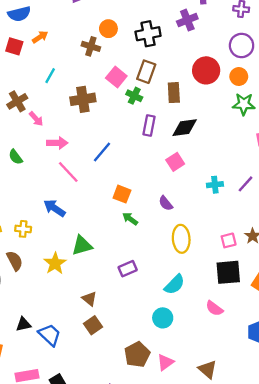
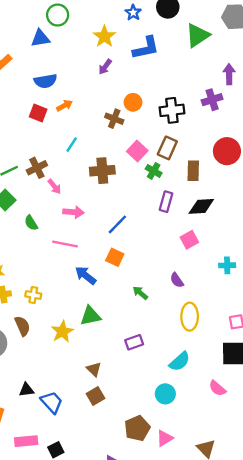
pink line: (68, 172) -> (65, 244), moved, turned -40
orange square: (122, 194) -> (115, 257), moved
blue arrow: (54, 208) -> (86, 275), moved

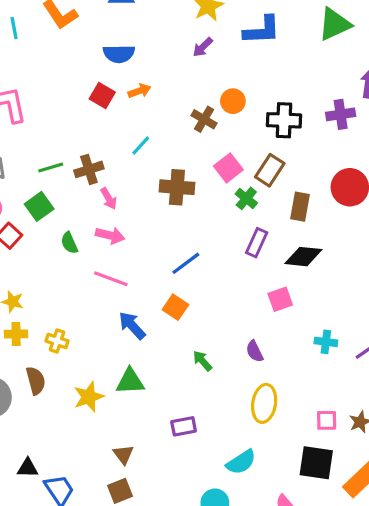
pink arrow: (73, 212) -> (110, 235), moved

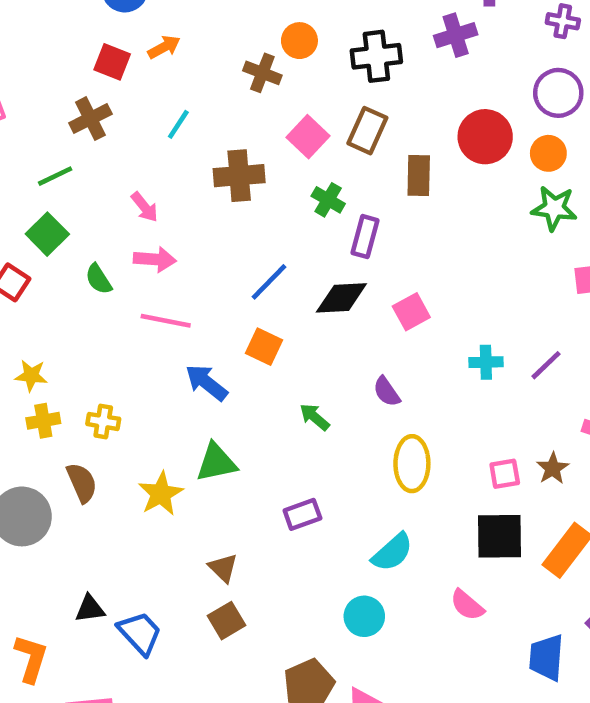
brown cross: (89, 169) -> (90, 119), moved
green cross: (246, 198) -> (328, 200), moved
black diamond: (303, 257) -> (341, 298), moved

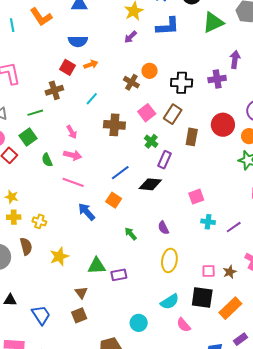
pink square: (411, 312) -> (196, 197), moved
green triangle: (216, 462) -> (97, 266), moved
cyan semicircle: (392, 552) -> (170, 302), moved
black triangle: (90, 609) -> (10, 300), moved

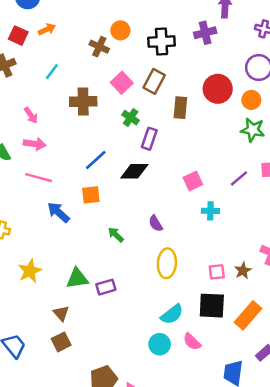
orange square: (114, 200) -> (91, 195), turned -35
purple line: (234, 227) -> (239, 178), moved
cyan circle: (139, 323) -> (160, 344), moved

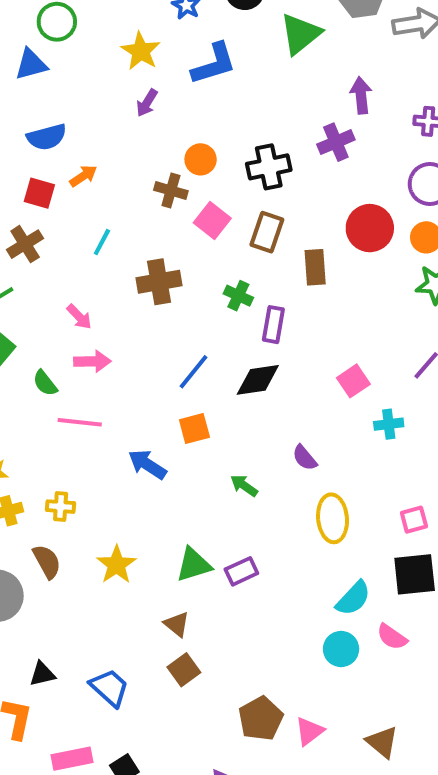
pink square: (122, 83) -> (212, 221), moved
pink line: (38, 178) -> (80, 422), moved

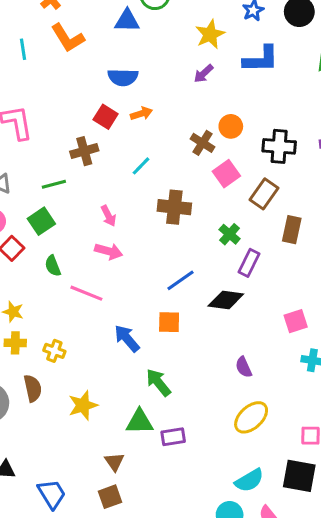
green semicircle: (45, 383) -> (53, 266), moved
green arrow: (244, 486) -> (158, 383), moved, size x1.4
yellow ellipse: (333, 518) -> (251, 417), turned 36

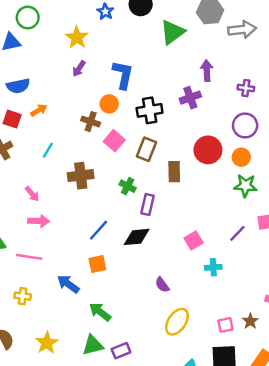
blue L-shape: (261, 59) -> (123, 75), moved, turned -64
yellow cross: (54, 351) -> (23, 296), moved

